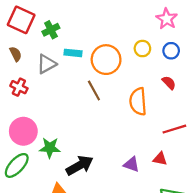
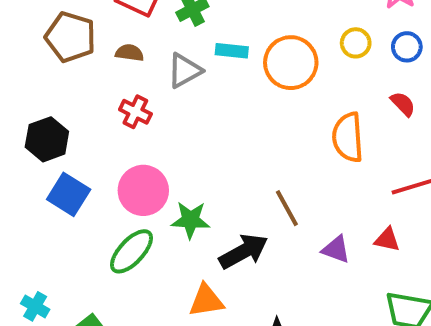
brown semicircle: (16, 54) -> (130, 53), turned -56
brown line: (94, 90) -> (287, 208), moved

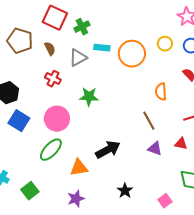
brown semicircle: (130, 53) -> (50, 49), turned 56
orange semicircle: (348, 137) -> (161, 92), size x0.7
brown line: (287, 208) -> (149, 121), moved
green star: (190, 220) -> (89, 97), moved
orange triangle: (206, 301) -> (79, 168), moved

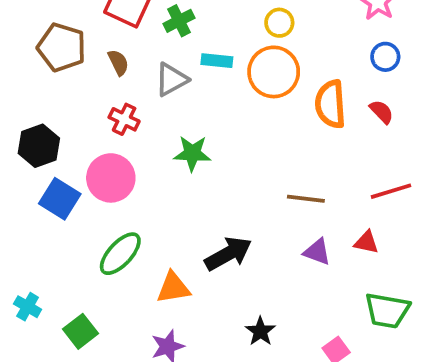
yellow circle: (165, 44) -> (279, 23), moved
orange semicircle: (161, 92) -> (330, 104), moved, size x1.4
pink circle: (57, 119) -> (111, 178), moved
brown line: (149, 121) -> (306, 199), turned -54

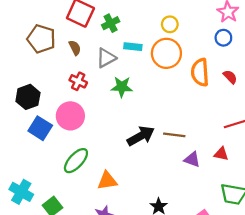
blue circle: (385, 57) -> (223, 38), moved
green star: (192, 153) -> (122, 87), moved
brown line: (306, 199) -> (174, 135), moved
black arrow: (228, 254) -> (141, 136), moved
cyan cross: (28, 307) -> (21, 192), size x1.5

